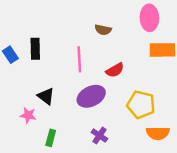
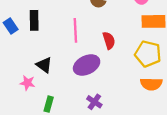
red semicircle: (115, 70) -> (109, 40), turned -78
yellow pentagon: (141, 105) -> (148, 54), moved
orange semicircle: (158, 133) -> (151, 84), moved

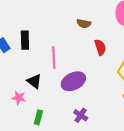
pink line: (75, 30) -> (54, 58), moved
red semicircle: (109, 40) -> (100, 47), moved

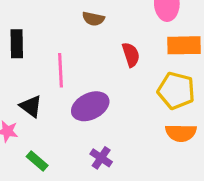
brown semicircle: (84, 24) -> (93, 19), moved
green rectangle: (38, 117) -> (37, 161), turned -64

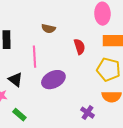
brown semicircle: (93, 19) -> (48, 29), moved
purple cross: (101, 158) -> (87, 113), moved

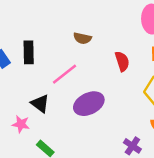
pink line: (34, 57) -> (64, 74), turned 55

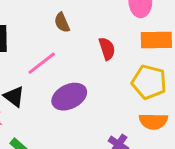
brown semicircle: (82, 38) -> (62, 23), turned 54

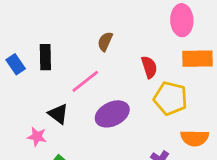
brown semicircle: (62, 23) -> (105, 42), turned 48
yellow pentagon: (149, 82) -> (170, 98), moved

